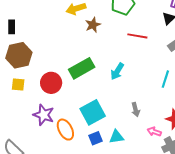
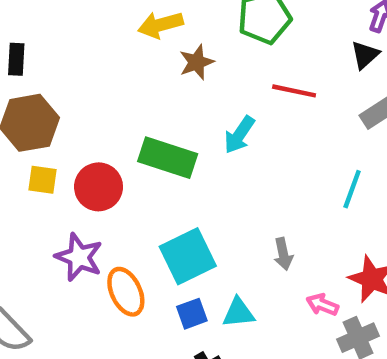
green rectangle: (82, 68) -> (168, 158), turned 45
cyan arrow: (117, 71) -> (239, 135), moved
yellow square: (18, 85) -> (42, 180), moved

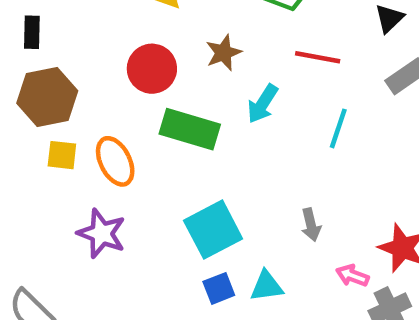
brown star: (197, 62) -> (223, 53), moved
red circle: (99, 187) -> (152, 69), moved
cyan line: (352, 189) -> (338, 128), moved
orange ellipse: (126, 292) -> (115, 161), moved

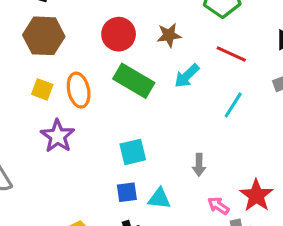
yellow square: (62, 155) -> (42, 89), moved
cyan square: (213, 230) -> (133, 152), size x0.7

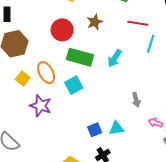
cyan arrow: (187, 76) -> (115, 58), moved
yellow square: (42, 89) -> (23, 78), turned 32
cyan line: (233, 105) -> (151, 44), moved
cyan square: (133, 152) -> (74, 85), moved

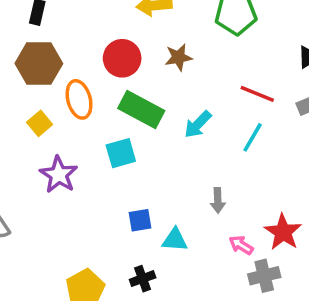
red line: (138, 23) -> (257, 94), moved
cyan line: (151, 44) -> (253, 137), moved
orange ellipse: (46, 73) -> (79, 99), moved
blue square: (95, 130) -> (140, 220), moved

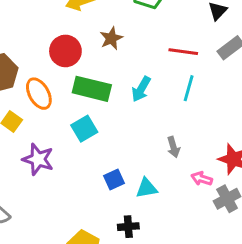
black cross: (143, 279) -> (128, 227), turned 30

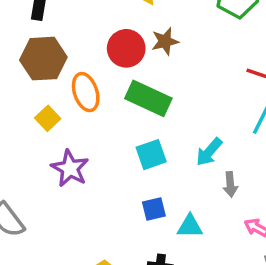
brown star: (111, 38) -> (165, 41), moved
cyan arrow: (141, 89) -> (209, 152), moved
cyan square: (84, 129) -> (151, 155), moved

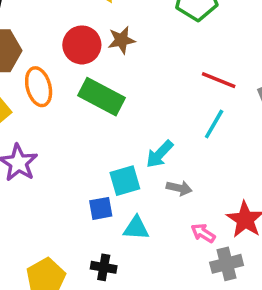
cyan square: (151, 155) -> (125, 181), moved
gray arrow: (230, 184) -> (179, 188), turned -75

